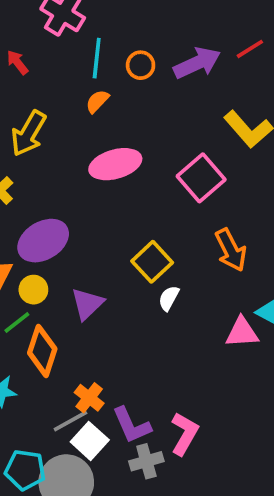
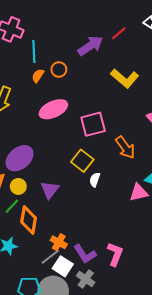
orange circle: (141, 65) -> (59, 70), moved
pink square: (201, 178) -> (93, 124), moved, turned 35
gray cross: (146, 461) -> (86, 279), moved, turned -30

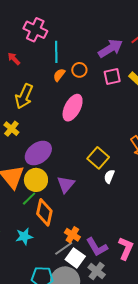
pink ellipse: (53, 109) -> (73, 108), turned -40
pink square: (93, 124) -> (112, 77), moved, size x0.7
yellow circle: (18, 186) -> (36, 180), size x1.5

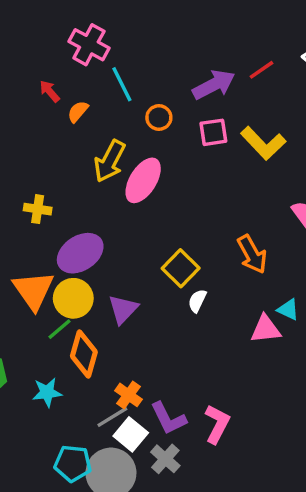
cyan line: (56, 52) -> (122, 84), turned -30
orange semicircle: (59, 75) -> (78, 112), moved
yellow arrow: (24, 96) -> (110, 161), moved
yellow cross: (11, 129) -> (38, 209), turned -35

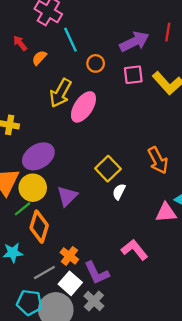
red line: (261, 70) -> (168, 32), turned -48
gray line: (112, 417) -> (44, 273), moved
pink L-shape: (217, 424) -> (134, 250), moved, turned -68

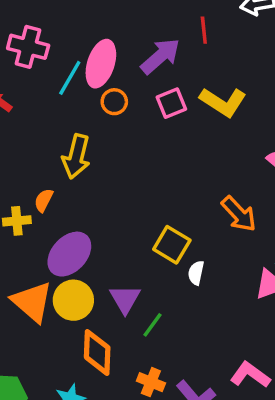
cyan line: (70, 40) -> (70, 78), turned 70
orange semicircle: (39, 58) -> (44, 200), moved
pink ellipse: (83, 107) -> (101, 64), moved
green line: (23, 209) -> (152, 325), moved
pink L-shape: (134, 250) -> (250, 375), moved

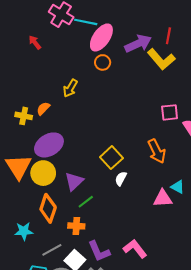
cyan line: (70, 78) -> (86, 22), moved, turned 55
yellow L-shape: (223, 102) -> (161, 59), moved
pink square: (171, 103) -> (170, 112), moved
yellow arrow: (76, 157) -> (70, 88), size x0.7
orange cross: (151, 382) -> (76, 226), moved, turned -35

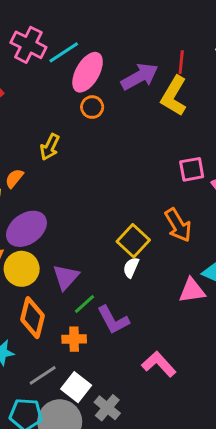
cyan line: (86, 22) -> (64, 52), turned -40
yellow L-shape: (161, 59) -> (174, 96), turned 76
yellow square: (111, 158) -> (133, 241), moved
purple L-shape: (99, 251) -> (113, 320), moved

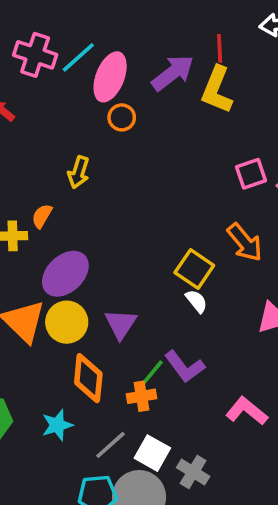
white semicircle: (131, 268) -> (196, 301), turned 126
green line: (85, 304) -> (153, 372), moved

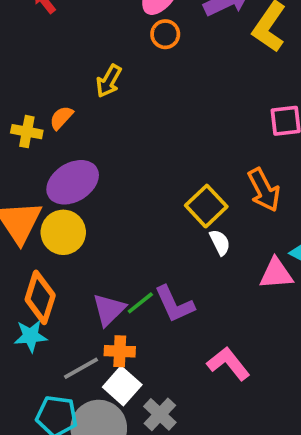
white semicircle: (196, 301) -> (220, 242), moved
purple triangle: (121, 324) -> (109, 310), moved
orange diamond: (88, 378) -> (40, 297), moved
orange cross: (142, 396) -> (120, 351), moved

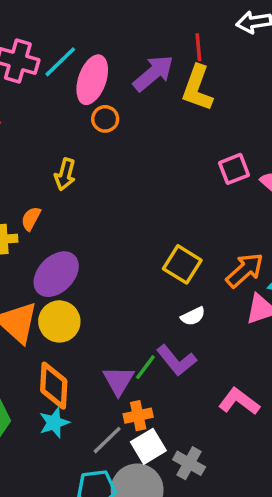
orange arrow: (264, 190) -> (245, 270), moved, turned -90
white semicircle: (220, 242) -> (193, 316), moved, turned 105
white square: (122, 386) -> (148, 446), turned 32

